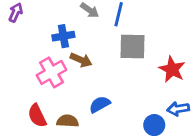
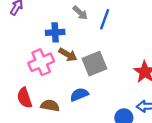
gray square: (133, 47) -> (94, 64), moved, turned -30

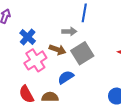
gray arrow: (80, 13) -> (69, 31), moved, turned -32
blue cross: (55, 32) -> (28, 37), moved, turned -35
blue semicircle: (79, 95) -> (66, 77), moved

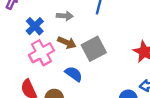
gray arrow: (69, 31) -> (65, 16), moved
blue semicircle: (66, 77) -> (74, 74), turned 63

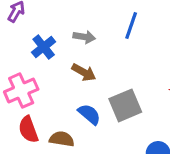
gray square: (94, 49) -> (125, 105), moved
pink cross: (41, 53) -> (21, 91), moved

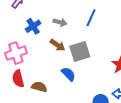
gray square: (125, 105) -> (80, 51), moved
blue semicircle: (89, 114) -> (68, 74), moved

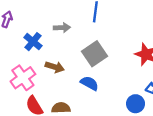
brown arrow: (58, 45) -> (55, 67), moved

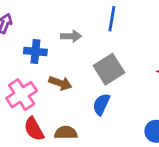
blue cross: (33, 42) -> (35, 52), turned -36
blue semicircle: (89, 83) -> (101, 104), turned -96

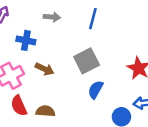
gray arrow: (71, 36) -> (52, 17), moved
blue semicircle: (101, 104) -> (96, 90), moved

